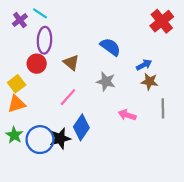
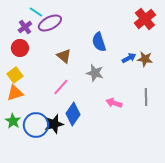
purple cross: (20, 20) -> (25, 27), moved
purple ellipse: (44, 40) -> (50, 23), moved, turned 60
blue semicircle: (110, 47) -> (99, 42), turned -144
red circle: (37, 64) -> (20, 48), moved
brown star: (149, 82) -> (145, 59), moved

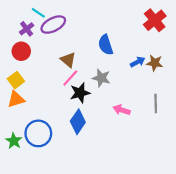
pink line: (61, 87) -> (70, 78), moved
green star: (13, 121) -> (14, 141), moved
black star: (54, 124) -> (80, 93), moved

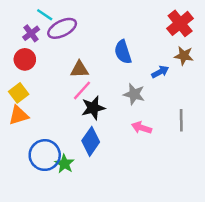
brown triangle: (68, 60) -> (79, 69), turned -42
brown star: (155, 63) -> (184, 56), moved
gray star: (101, 78) -> (134, 94), moved
green star: (14, 141) -> (65, 164), moved

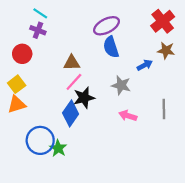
purple ellipse: (62, 28) -> (106, 26), moved
purple cross: (31, 33) -> (38, 30), moved, turned -32
blue diamond: (91, 141) -> (71, 113), moved

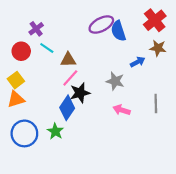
cyan line: (40, 13) -> (47, 48), moved
purple cross: (38, 30) -> (36, 29), turned 32
blue semicircle: (111, 47) -> (118, 31), moved
blue circle: (40, 140) -> (24, 133), moved
green star: (58, 148) -> (55, 131), moved

